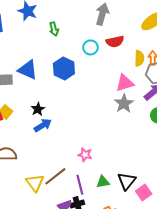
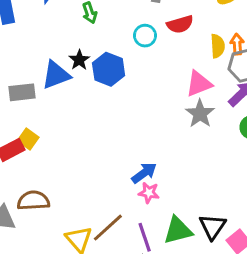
blue triangle: (28, 70) -> (56, 75), turned -40
black star: (38, 109) -> (79, 60), moved
blue arrow: (43, 125) -> (144, 173), moved
green triangle: (103, 182) -> (178, 230), size x1.5

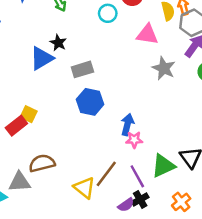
blue hexagon: (109, 69) -> (90, 102), moved
pink triangle: (199, 84) -> (147, 34), moved, turned 40
gray rectangle: (22, 92) -> (82, 69), moved
blue arrow: (144, 173) -> (127, 124), turned -30

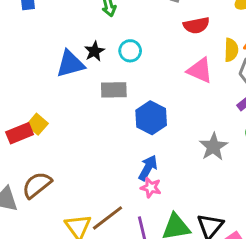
cyan circle: (108, 13) -> (130, 51), moved
gray star: (164, 68) -> (213, 147), moved
blue hexagon: (90, 102) -> (151, 118), moved
brown semicircle: (42, 163) -> (37, 185), turned -40

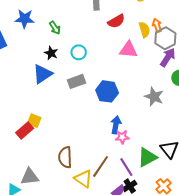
black star: (94, 51) -> (51, 53), moved
brown semicircle: (37, 185) -> (65, 157), moved, turned -35

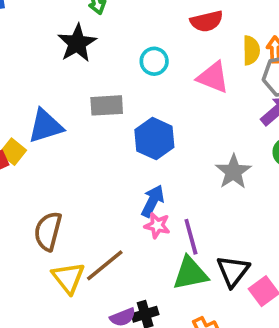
cyan circle: (79, 52) -> (154, 61), moved
black star: (51, 53) -> (77, 43), size x1.5
blue triangle: (42, 74) -> (45, 126), moved
purple line: (126, 167) -> (191, 237), moved

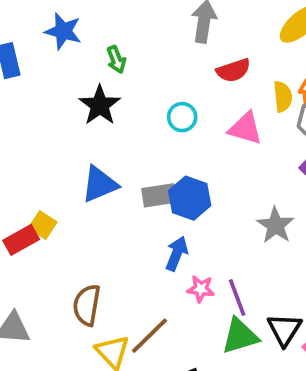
gray rectangle: (107, 105) -> (159, 195), moved
blue triangle: (45, 126) -> (100, 184), moved
blue arrow: (153, 201) -> (177, 254), moved

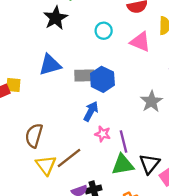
yellow square: (43, 225) -> (13, 85), turned -35

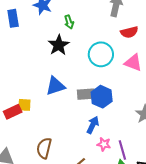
cyan circle: (104, 31) -> (101, 54), size x1.6

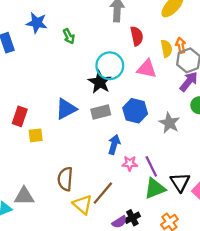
red semicircle: (129, 32) -> (137, 36), turned -78
black star: (59, 45) -> (100, 82), moved
blue hexagon: (102, 97) -> (135, 111), moved
red rectangle: (13, 112) -> (20, 116), moved, turned -36

